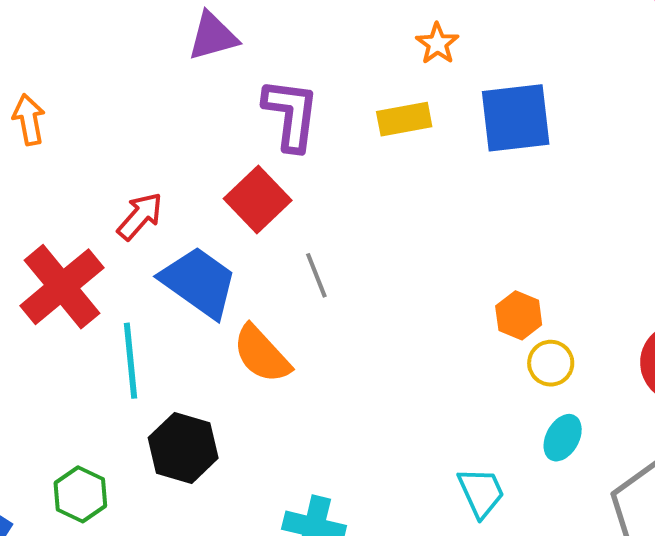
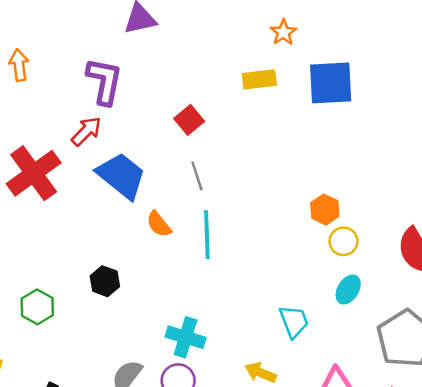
purple L-shape: (291, 114) -> (104, 81), moved
red square: (258, 200) -> (189, 120), moved, size x0.7
orange semicircle: (262, 354) -> (159, 224), size x0.7
cyan line: (131, 361) -> (207, 235), moved
black hexagon: (183, 448) -> (105, 281), size x0.7

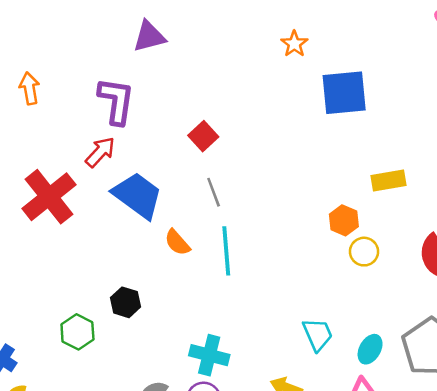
yellow rectangle: (259, 79) -> (388, 181), moved
cyan ellipse: (348, 290) -> (370, 349), moved
green hexagon: (37, 307) -> (77, 332), moved

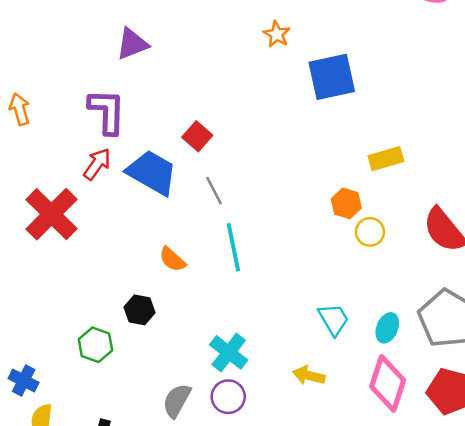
blue trapezoid: (138, 195) -> (152, 172), moved
orange semicircle: (177, 243) -> (172, 259), moved
cyan cross: (209, 355) -> (229, 352), turned 30

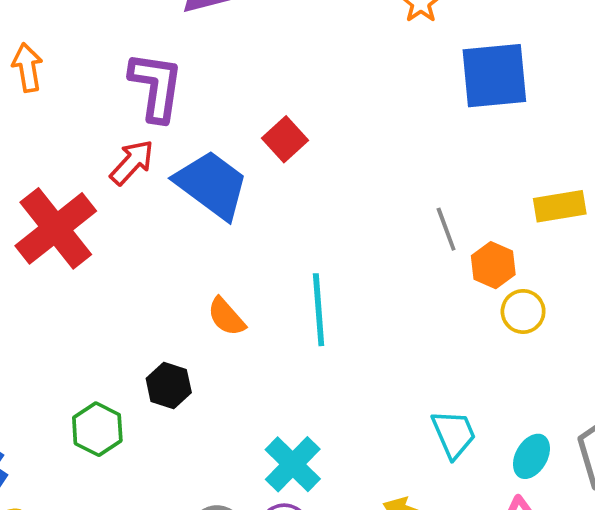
gray line: (214, 191) -> (446, 229), moved

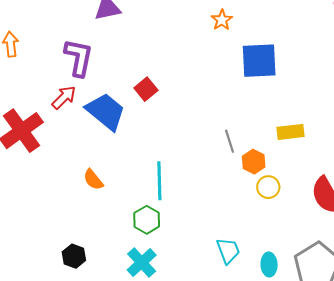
orange semicircle: (226, 317) -> (93, 180), moved
black hexagon: (169, 385) -> (74, 256), moved
green hexagon: (97, 429) -> (147, 220), moved
cyan ellipse: (531, 456) -> (269, 264), turned -35

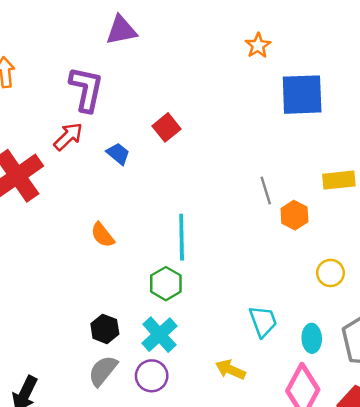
blue trapezoid: (106, 111) -> (118, 154), size x0.5
yellow circle: (268, 187) -> (330, 273), moved
black hexagon: (74, 256) -> (105, 329), moved

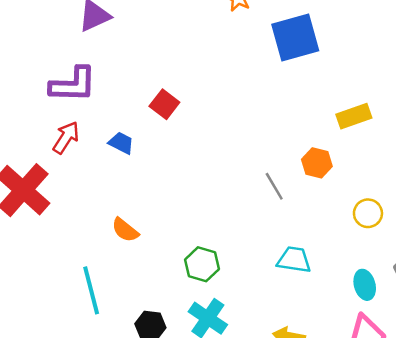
purple L-shape: (86, 89) -> (73, 85), turned 93
gray line: (266, 191) -> (274, 186), moved
cyan line: (182, 237) -> (91, 290), moved
cyan trapezoid: (263, 321) -> (294, 260), moved, turned -48

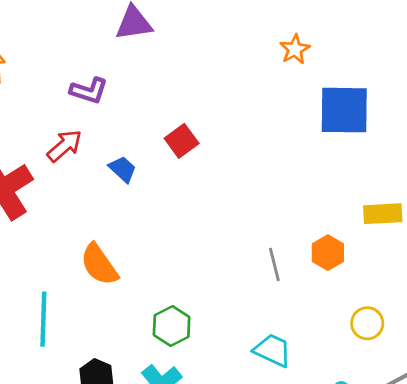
purple L-shape: (73, 85) -> (89, 91), size x0.7
orange semicircle: (125, 230) -> (99, 265), size x1.4

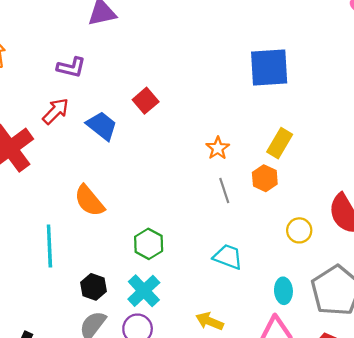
orange star: (295, 49) -> (218, 148), moved
blue trapezoid: (123, 169) -> (102, 126), size x1.4
yellow rectangle: (383, 214) -> (280, 143), moved, turned -52

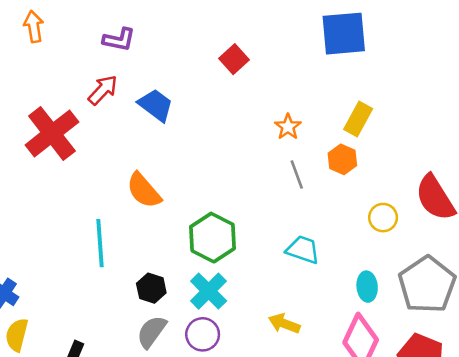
red square: (146, 101) -> (234, 59), moved
green hexagon: (149, 244) -> (212, 238), size x1.4

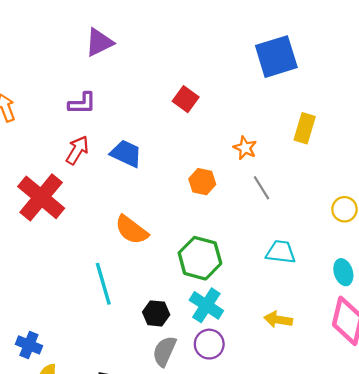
orange hexagon: (342, 159) -> (202, 182), moved

